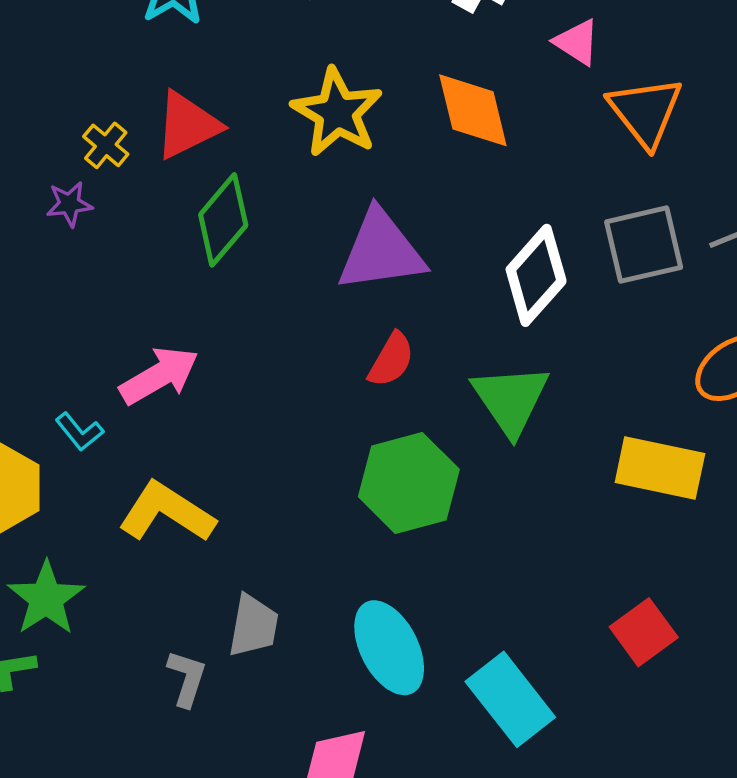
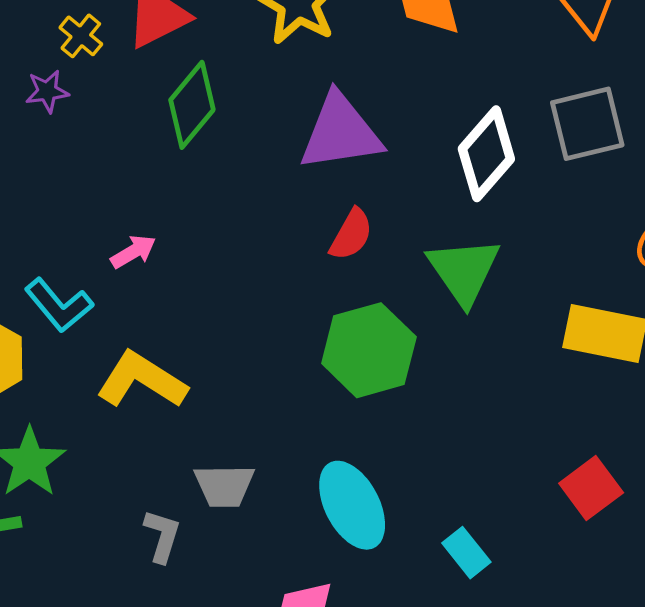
pink arrow: (159, 376) -> (133, 252), size x0.6
cyan L-shape: (79, 432) -> (59, 305), size x1.5
gray trapezoid: (253, 626) -> (224, 486), turned 80
cyan rectangle: (510, 699) -> (466, 553), size x0.6

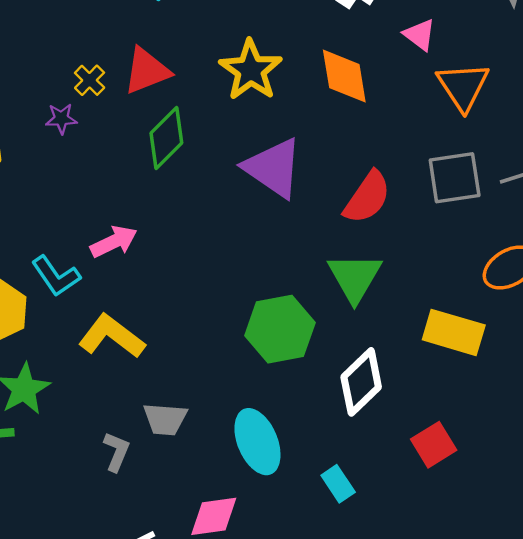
purple triangle: (340, 132) -> (273, 168), turned 38
white diamond: (486, 154) -> (361, 382), moved
red semicircle: (351, 235) -> (367, 197), moved, size x1.4
pink arrow: (133, 252) -> (114, 242), size x1.4

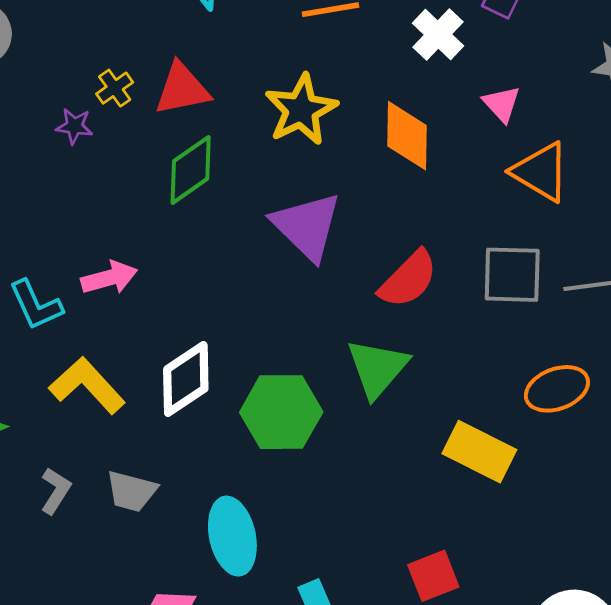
orange triangle: (463, 86) -> (541, 172), turned -36
white diamond: (361, 382) -> (186, 379), moved
gray L-shape: (116, 452) -> (56, 491), moved

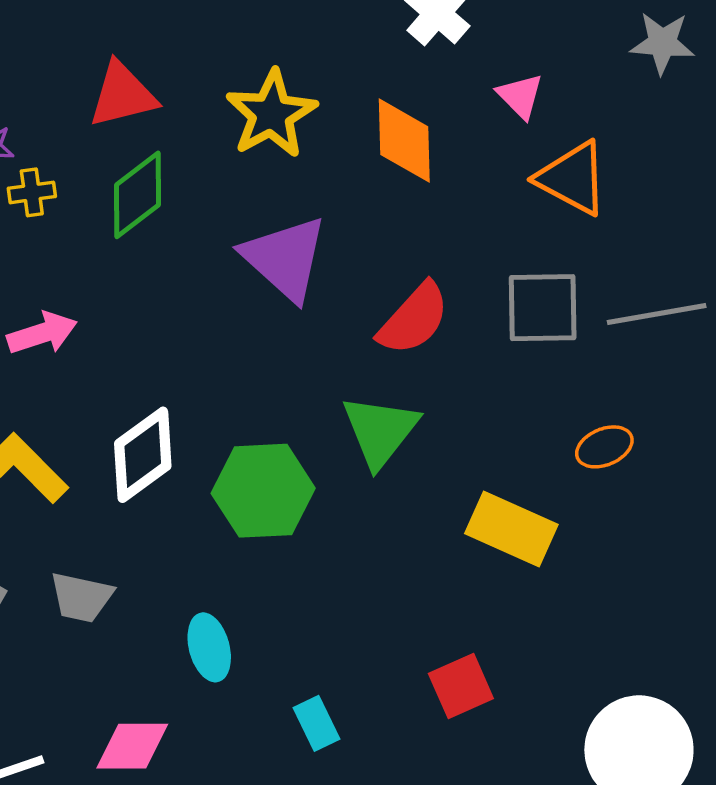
yellow cross: (115, 88) -> (32, 192), moved, turned 30
orange ellipse: (557, 389) -> (604, 447), size x0.7
cyan ellipse: (232, 536) -> (209, 647), size x0.7

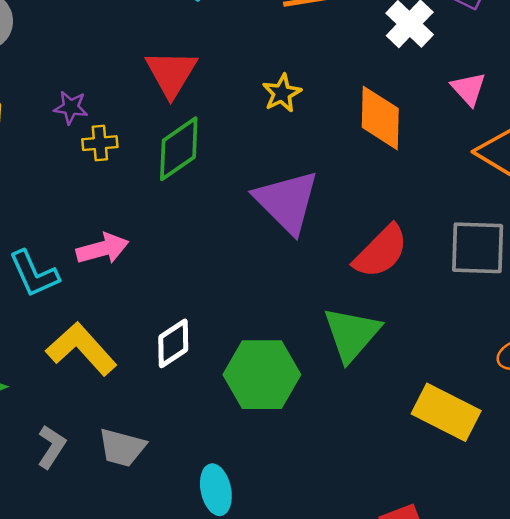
red triangle: (122, 95) -> (171, 73), turned -48
yellow star: (271, 114) -> (282, 93), size x0.6
white diamond: (143, 455) -> (173, 343), size x0.7

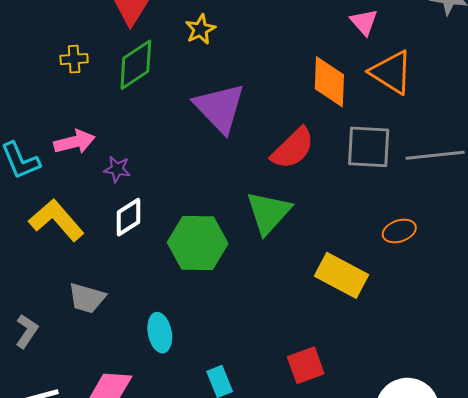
yellow star: (282, 93) -> (200, 29), moved
purple star: (71, 107) -> (117, 169), moved
orange diamond: (380, 118) -> (329, 82), moved
gray L-shape: (52, 447) -> (27, 331), moved

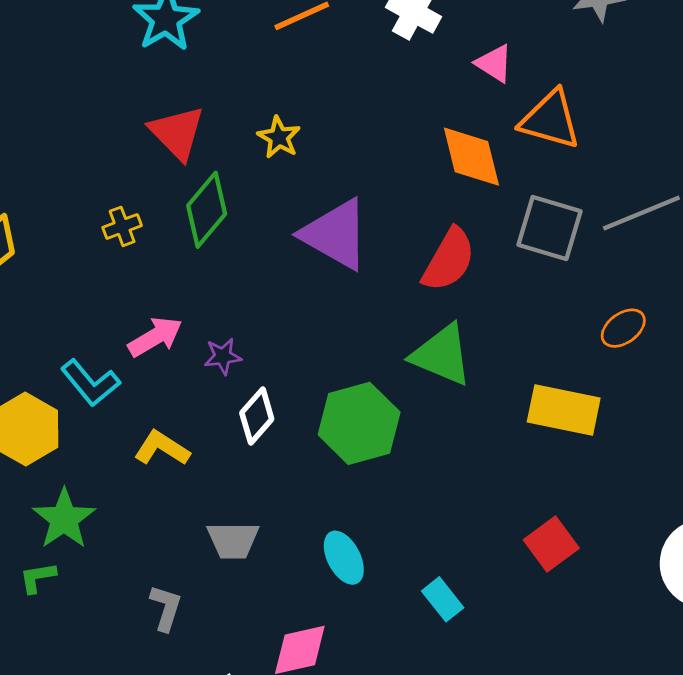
gray square: (369, 147) -> (549, 228), turned 30
green triangle: (269, 213) -> (442, 355), turned -33
yellow L-shape: (56, 220) -> (162, 448), size x0.7

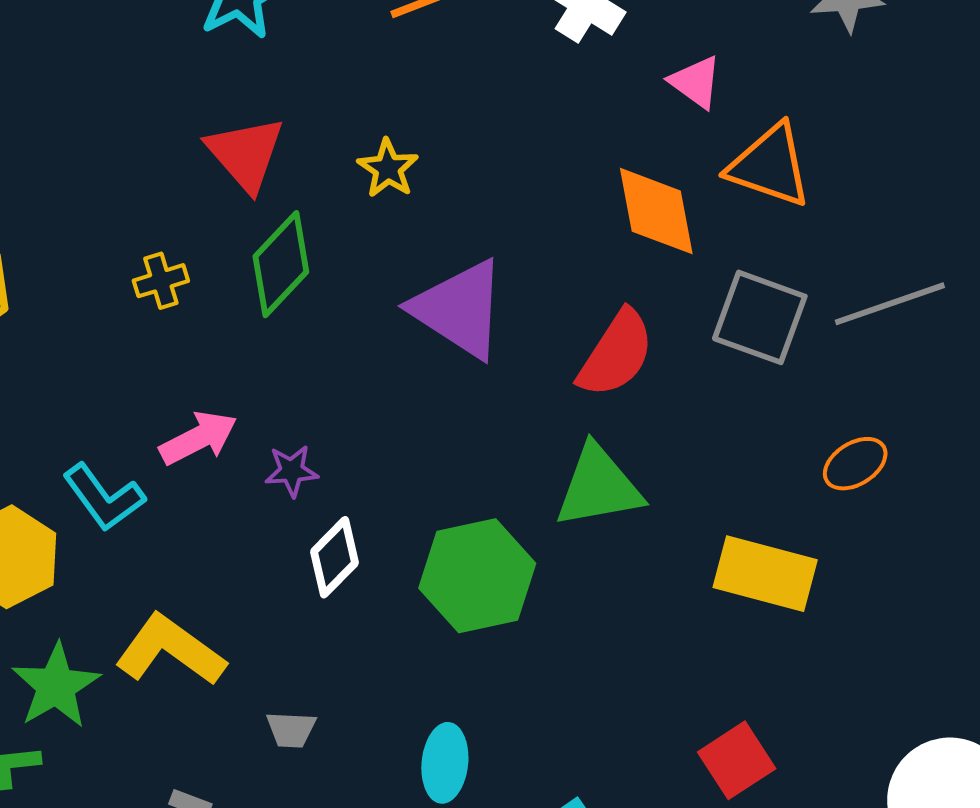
green triangle: (442, 355) -> (599, 487), turned -36
yellow L-shape: (162, 448) -> (170, 650), moved, size x1.4
gray trapezoid: (233, 540) -> (291, 730), size x0.7
cyan ellipse: (344, 558) -> (445, 763), turned 30

